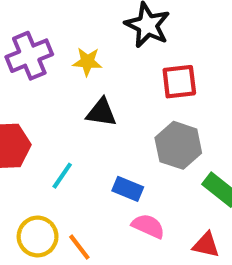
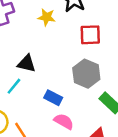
yellow star: (87, 62) -> (47, 17), moved
black triangle: (101, 113) -> (27, 63), moved

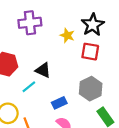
red square: (90, 35) -> (90, 52), moved
blue rectangle: (53, 98) -> (59, 103), turned -64

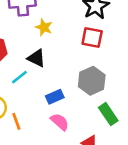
yellow star: (67, 35) -> (44, 27), moved

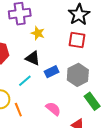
cyan line: (19, 77) -> (25, 81), moved
blue rectangle: (55, 97) -> (52, 72), moved

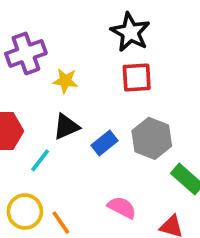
black triangle: (33, 58) -> (66, 127), turned -35
cyan line: (25, 81) -> (40, 160), moved

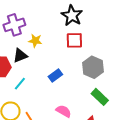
black triangle: (66, 127) -> (20, 56), moved
gray hexagon: (152, 138) -> (93, 67), moved

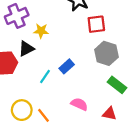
red square: (74, 40) -> (96, 24), moved
cyan line: (20, 84) -> (45, 77), moved

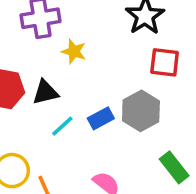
black triangle: (26, 49) -> (45, 92), moved
gray hexagon: (106, 53) -> (141, 111), moved

